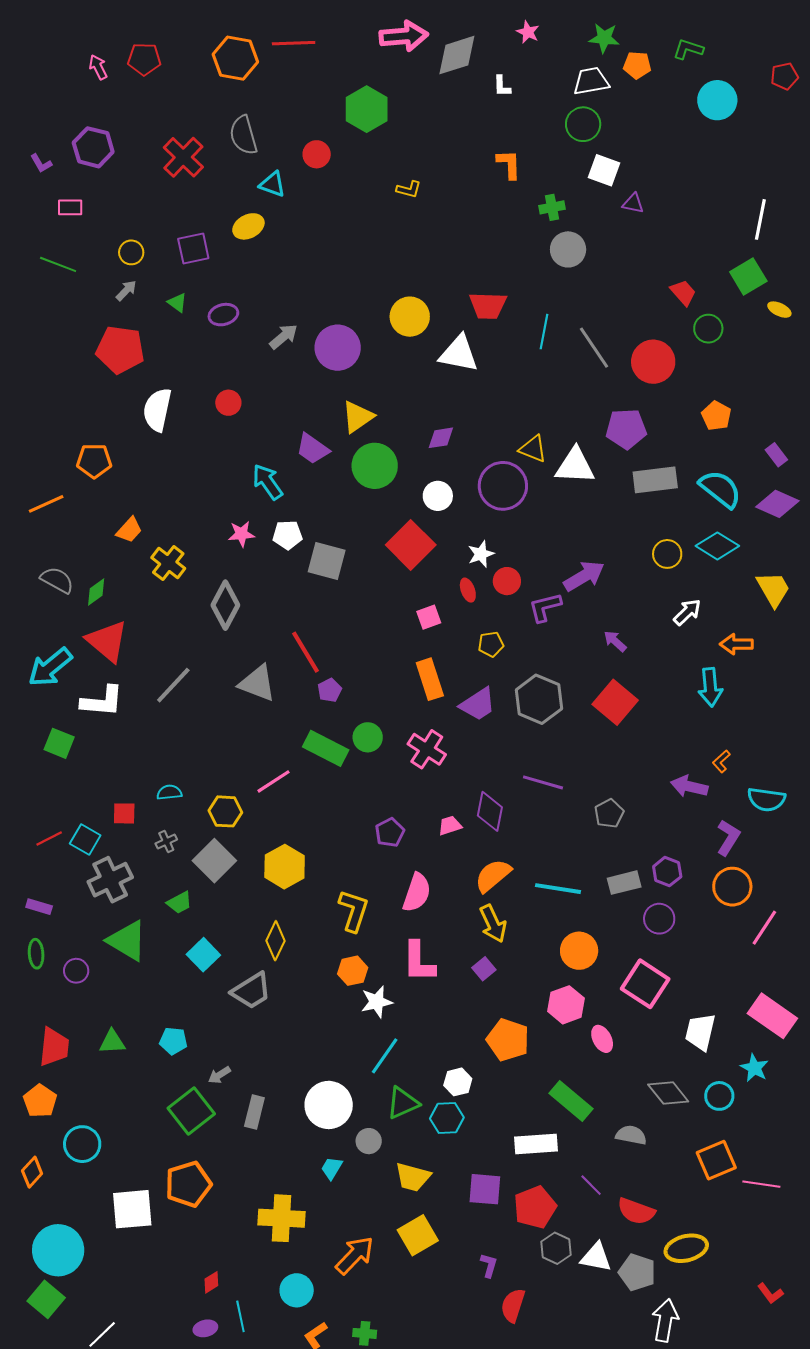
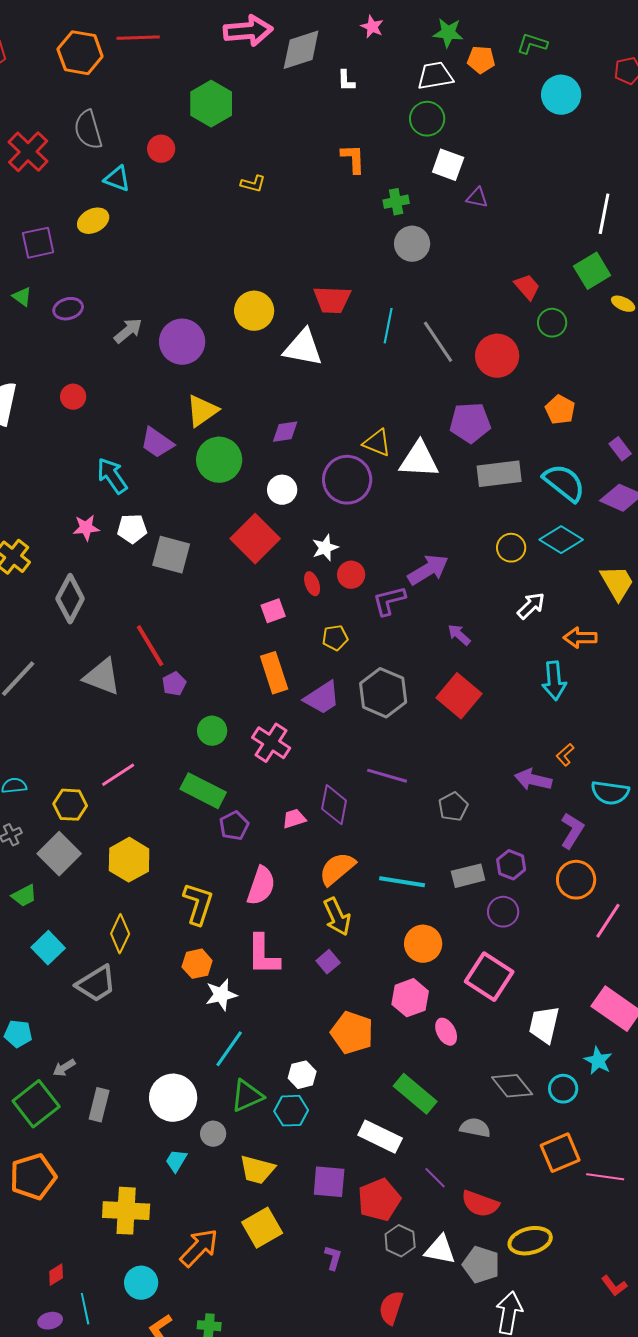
green rectangle: (326, 748) -> (203, 791), moved
white rectangle: (536, 1144) -> (380, 1137), turned 30
red semicircle: (513, 1305) -> (391, 1308), moved

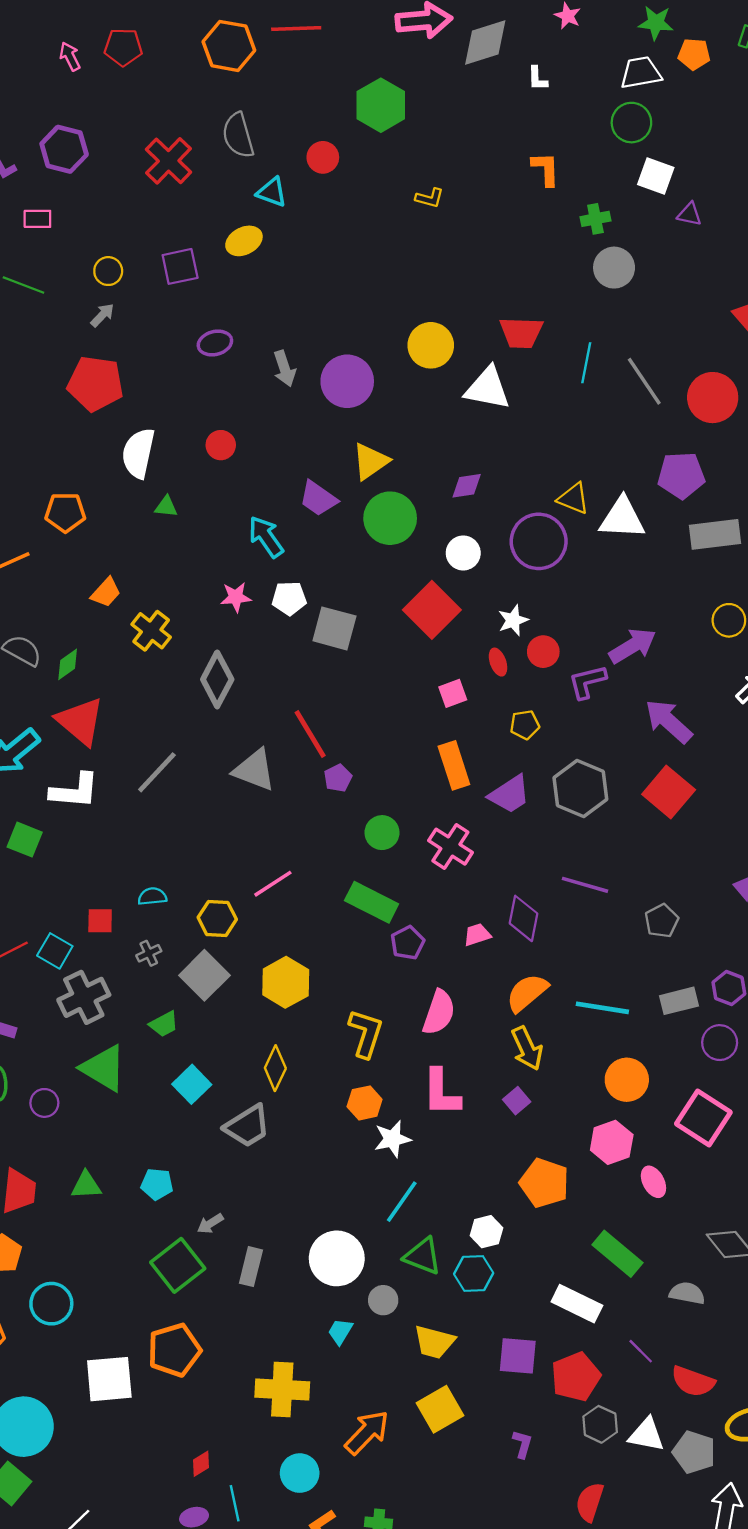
green triangle: (22, 297) -> (166, 507), moved, turned -30
gray arrow: (128, 331) -> (285, 369), turned 112
purple arrow: (459, 635) -> (669, 721), size x1.8
green triangle: (247, 1096) -> (423, 1256), turned 45

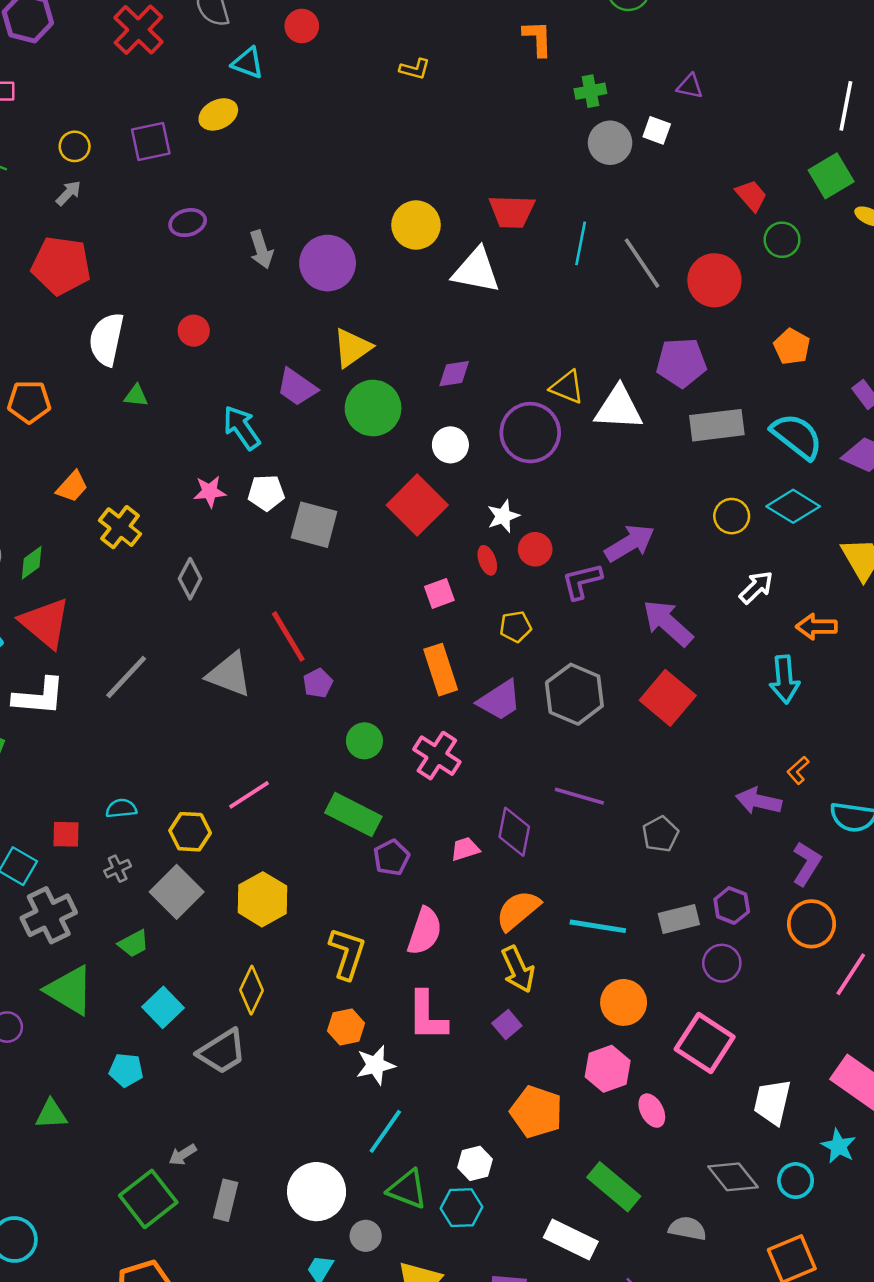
white square: (656, 176) -> (657, 130), moved, size x0.7
gray diamond: (217, 679) -> (190, 579), size x0.7
cyan pentagon: (157, 1184) -> (126, 1070), moved

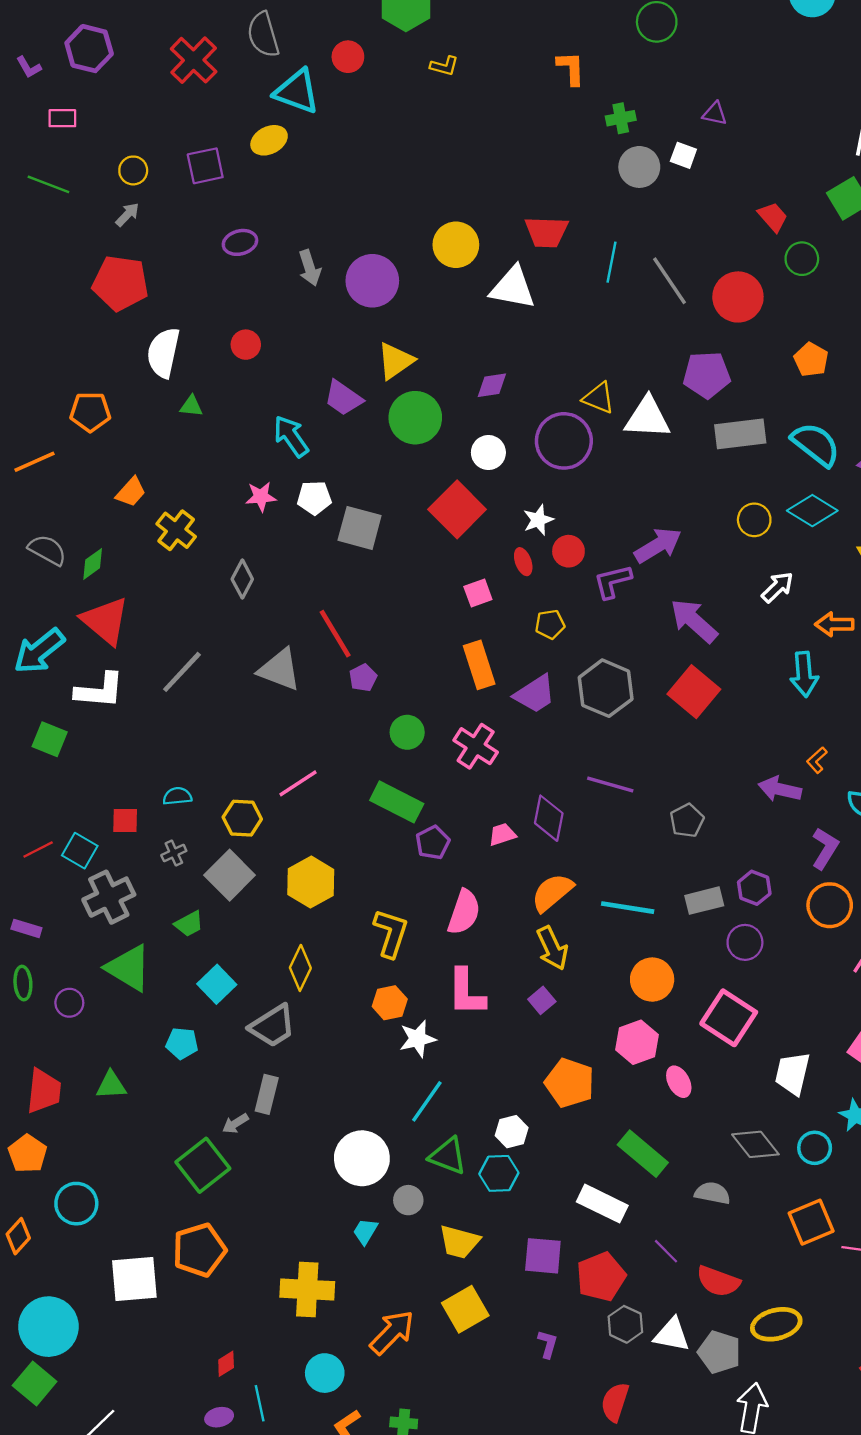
cyan triangle: (248, 63) -> (297, 92), size x1.5
yellow L-shape: (415, 69) -> (444, 66), moved
gray rectangle: (226, 1200) -> (267, 1094), moved

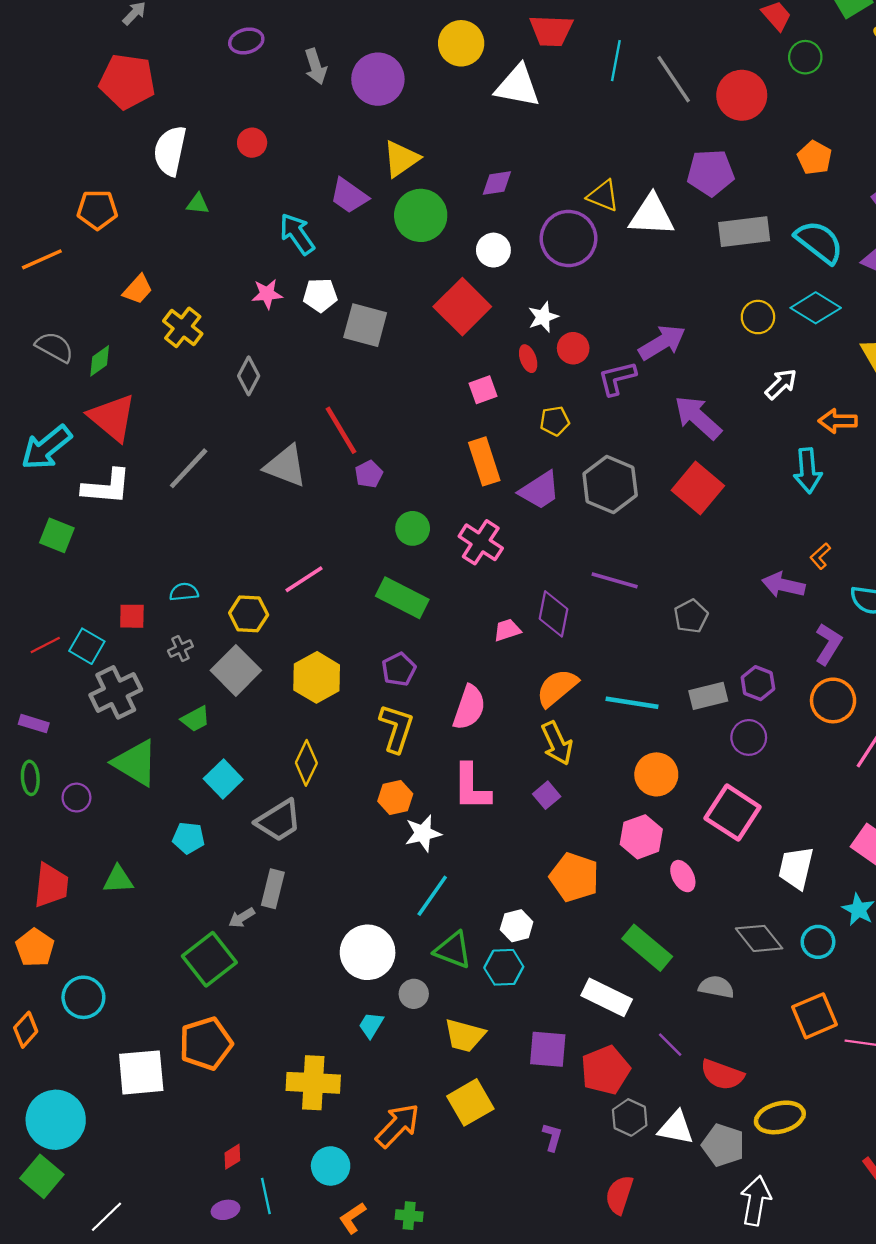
purple pentagon: (433, 843) -> (399, 669), moved

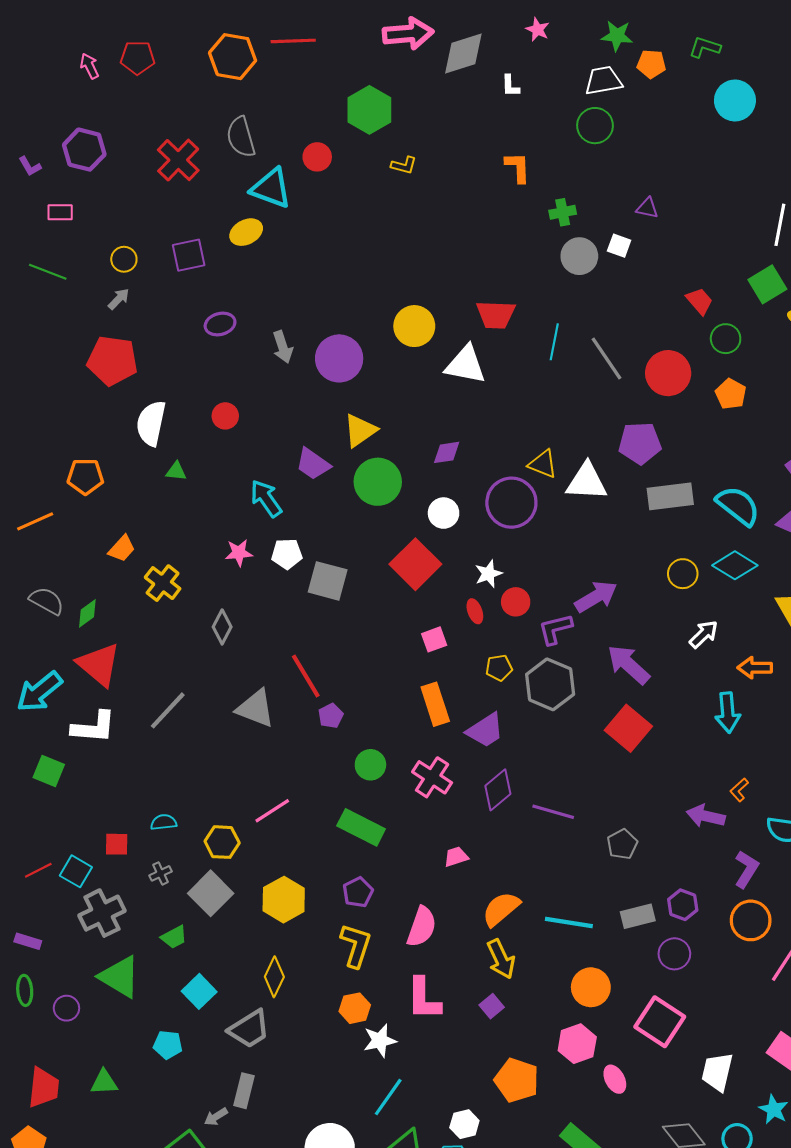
orange pentagon: (815, 158) -> (731, 394), moved
gray hexagon: (610, 485) -> (550, 684), moved
purple diamond: (554, 614) -> (498, 790), moved, turned 39

